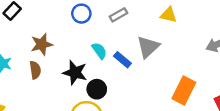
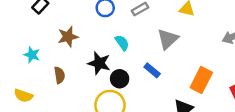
blue rectangle: (122, 60) -> (152, 70), moved
brown semicircle: (35, 70) -> (59, 75), moved

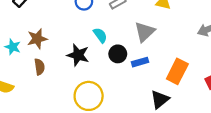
brown star: (68, 37) -> (37, 39), moved
blue rectangle: (152, 70) -> (140, 62), moved, turned -56
black circle: (120, 79) -> (118, 54), moved

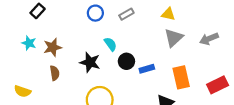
gray triangle: (145, 32) -> (174, 38), moved
cyan star: (13, 47) -> (29, 43), moved
orange rectangle: (177, 71) -> (181, 77), turned -40

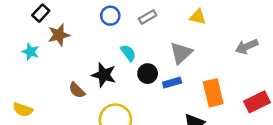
gray triangle: (174, 38) -> (181, 53), moved
brown star: (53, 47) -> (59, 35), moved
brown semicircle: (55, 73) -> (77, 90), moved, turned 144

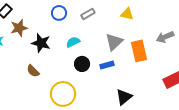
cyan semicircle: (128, 53) -> (73, 42), turned -80
black circle: (148, 74) -> (82, 64), moved
black star: (104, 75) -> (41, 43), moved
orange rectangle: (213, 93) -> (139, 51), moved

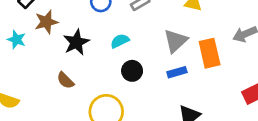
black star: (41, 43) -> (76, 42), turned 30
blue rectangle: (107, 65) -> (177, 72), moved

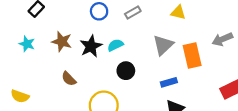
brown star: (46, 22) -> (62, 42), moved, turned 30
black star: (76, 42) -> (91, 46), moved
blue rectangle: (177, 72) -> (169, 82), moved

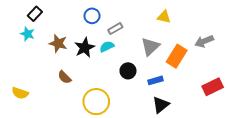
gray rectangle: (133, 12) -> (115, 29), moved
cyan star: (27, 44) -> (27, 34), moved
orange rectangle: (192, 56) -> (177, 56), turned 45
black circle: (126, 71) -> (128, 71), moved

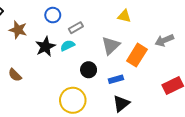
brown star: (58, 43) -> (18, 30), moved
brown semicircle: (65, 77) -> (15, 75), moved
yellow circle: (96, 102) -> (73, 100), moved

